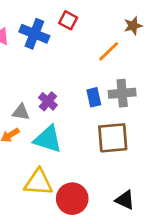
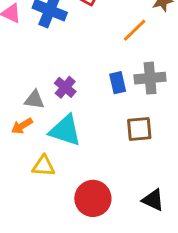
brown square: (113, 138) -> (139, 129), size x0.7
yellow triangle: (38, 182) -> (44, 166), moved, size x0.7

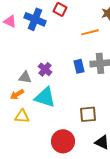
orange line: (135, 30) -> (90, 32), turned 30
brown square: (139, 129) -> (88, 114), moved
yellow triangle: (44, 166) -> (22, 116), moved

